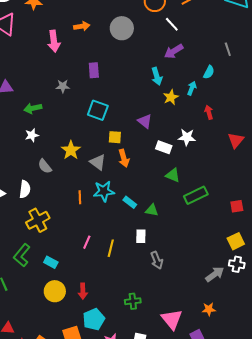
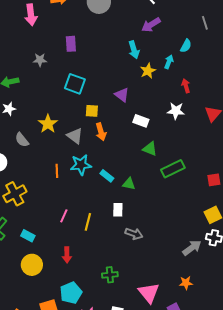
white star: (187, 137) -> (176, 111), moved
gray arrow: (157, 260) -> (134, 234), turned -48
red arrow: (83, 291) -> (67, 255), moved

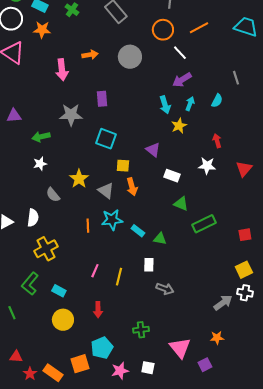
gray star: (40, 60) -> (71, 115), size x1.6
cyan arrow: (169, 62) -> (190, 104), moved

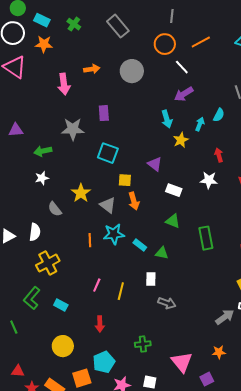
cyan arrow: (190, 104) -> (200, 124), moved
green triangle: (181, 204) -> (173, 221), moved
green rectangle: (204, 224) -> (206, 238), turned -75
yellow circle: (63, 320) -> (63, 346), moved

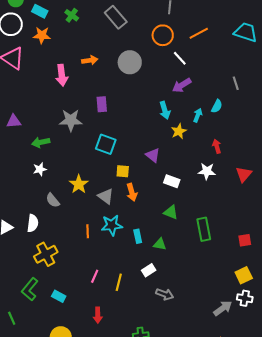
cyan rectangle: (140, 245) -> (138, 236), turned 40
white rectangle: (151, 279) -> (149, 270), turned 56

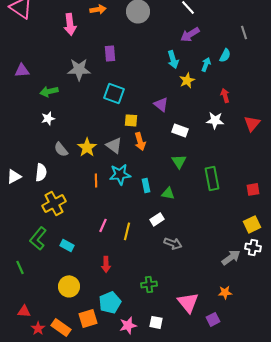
yellow star: (79, 184) -> (87, 147), moved
green triangle: (171, 212) -> (179, 161), turned 35

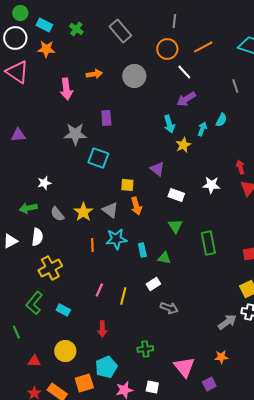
gray line: (244, 32) -> (235, 86), moved
green arrow: (49, 91) -> (28, 208), moved
cyan square: (114, 93) -> (98, 158), moved
red arrow: (225, 95) -> (240, 167), moved
red triangle: (24, 311) -> (34, 361), moved

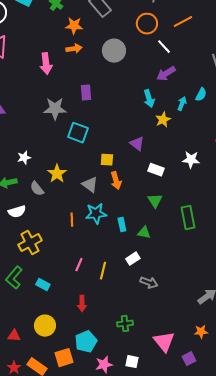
orange star: (46, 49) -> (74, 26), moved
yellow star: (83, 212) -> (57, 174), moved
white semicircle: (37, 237) -> (17, 212), turned 66

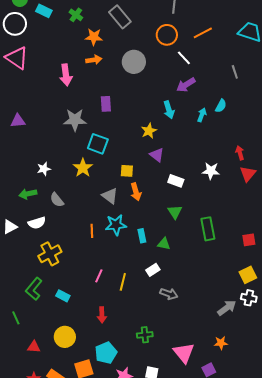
yellow star: (163, 120) -> (149, 131), moved
yellow star: (57, 174) -> (83, 168), moved

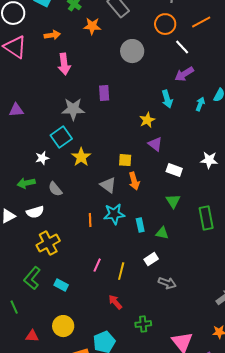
orange arrow: (94, 60) -> (52, 35), moved
cyan square: (98, 144) -> (61, 137), moved, turned 35
red arrow: (102, 315) -> (115, 302), moved, turned 140

